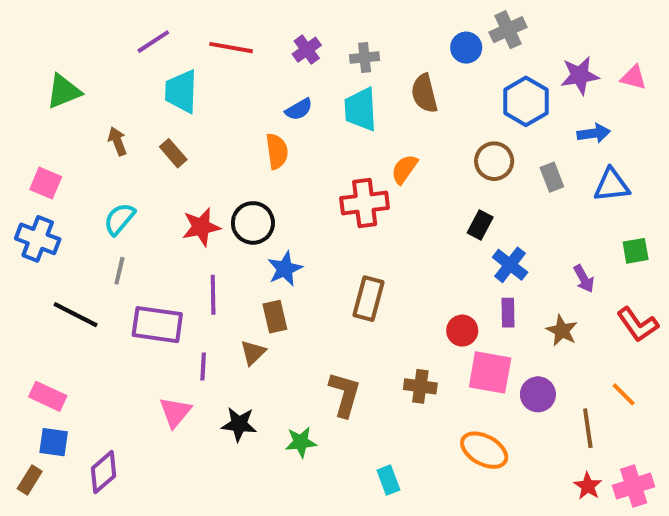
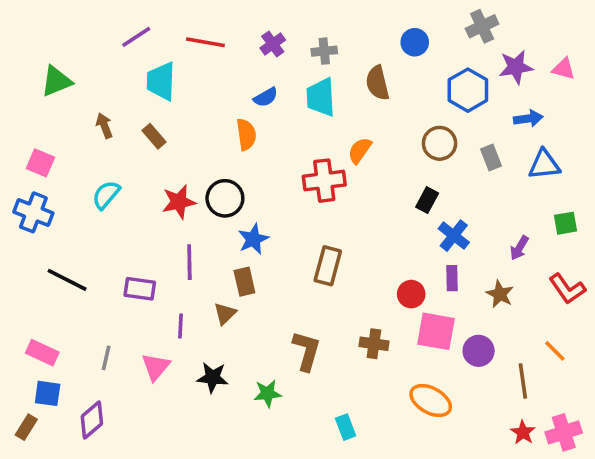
gray cross: (508, 30) -> (482, 26), moved
gray line: (119, 271) -> (106, 358), moved
purple arrow: (584, 279) -> (519, 248), turned 60
purple rectangle: (157, 325) -> (140, 289), size x0.7

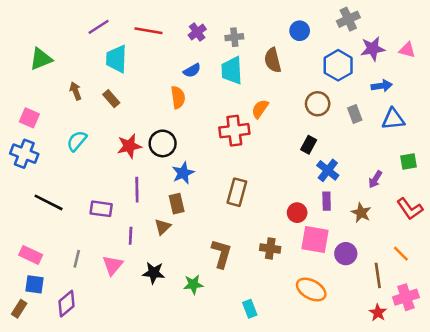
pink cross: (564, 432) -> (406, 297), moved

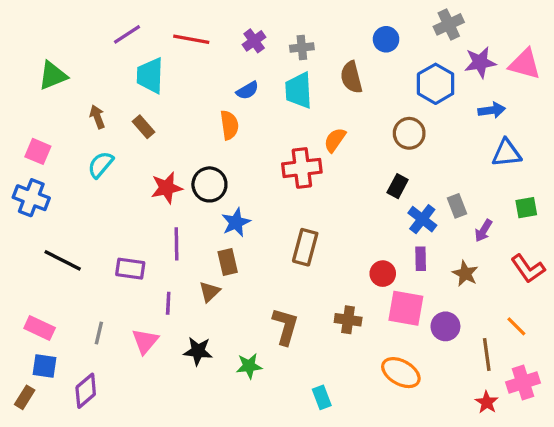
pink triangle: (407, 50) -> (525, 64), size x1.5
gray rectangle: (355, 114) -> (457, 206), moved
cyan semicircle: (77, 141) -> (101, 165), moved

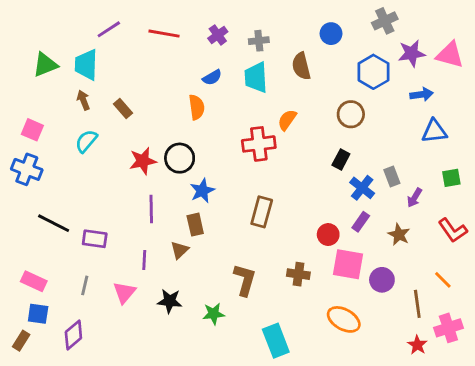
cyan trapezoid: (150, 76) -> (86, 65), moved
purple rectangle: (421, 259) -> (361, 222), turned 36
purple rectangle: (130, 269) -> (95, 239), moved
cyan rectangle: (322, 397) -> (276, 341), size x1.6

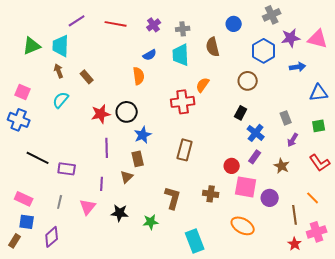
blue triangle: (434, 131) -> (319, 93), moved
gray rectangle: (392, 177) -> (286, 118), moved

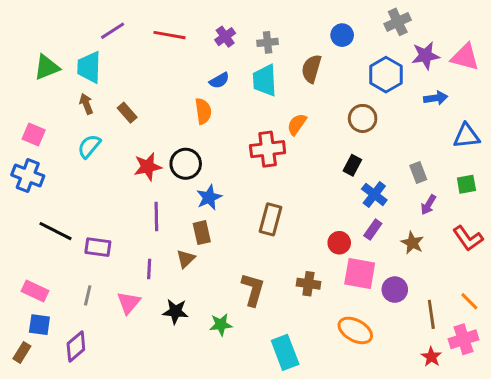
brown semicircle: (213, 47) -> (311, 69), turned 30
orange line: (313, 198) -> (469, 301), moved

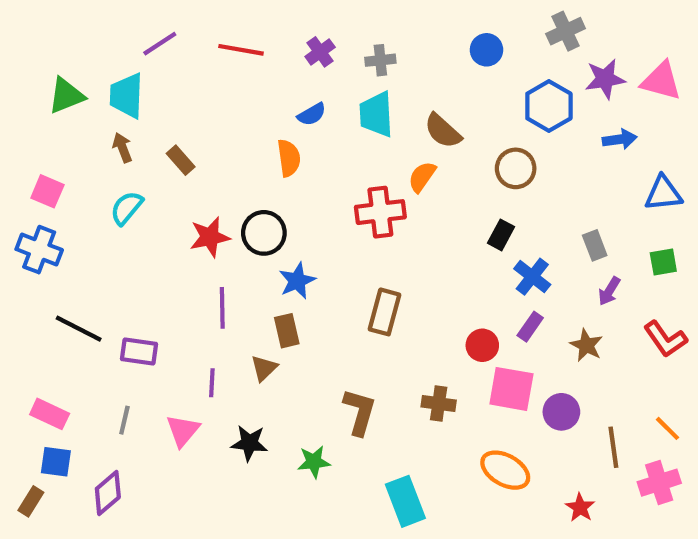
brown semicircle: (311, 69) -> (443, 131), moved, turned -64
red star: (431, 357) -> (580, 508), moved

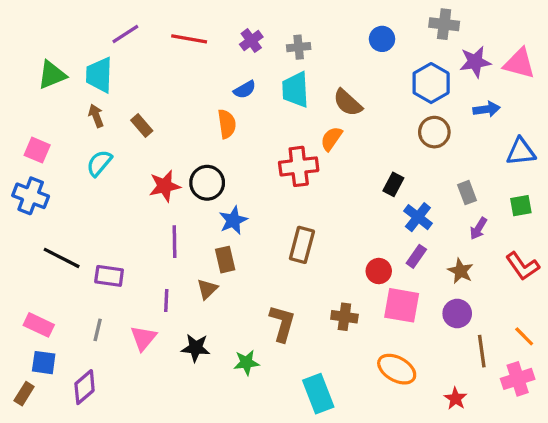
gray cross: (566, 31) -> (444, 24), turned 32
brown circle: (516, 168) -> (434, 132), moved
purple circle: (561, 412) -> (457, 314), moved

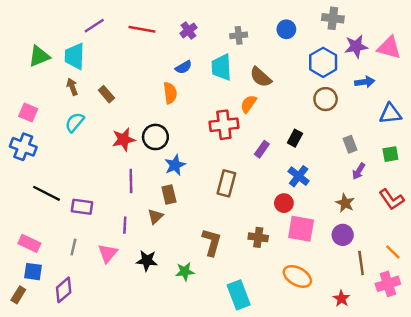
gray cross: (299, 47) -> (239, 35), moved
blue cross: (418, 217) -> (299, 176), moved
purple rectangle: (416, 256) -> (262, 149), moved

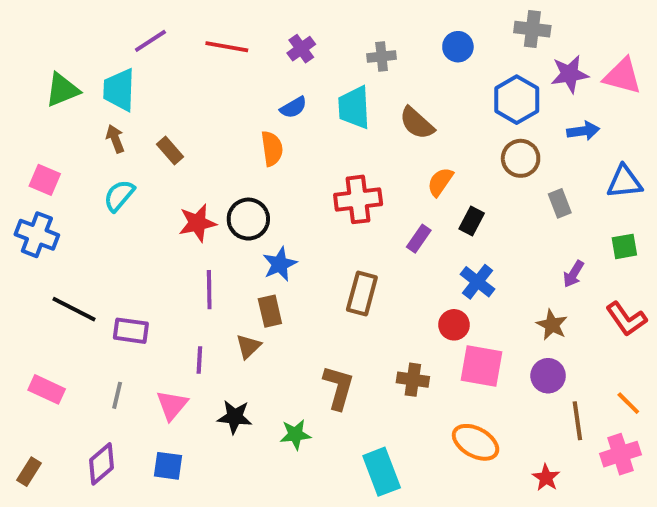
orange semicircle: (248, 104) -> (440, 182), moved
gray rectangle: (350, 144) -> (560, 203), moved
blue square: (33, 272) -> (168, 466), moved

